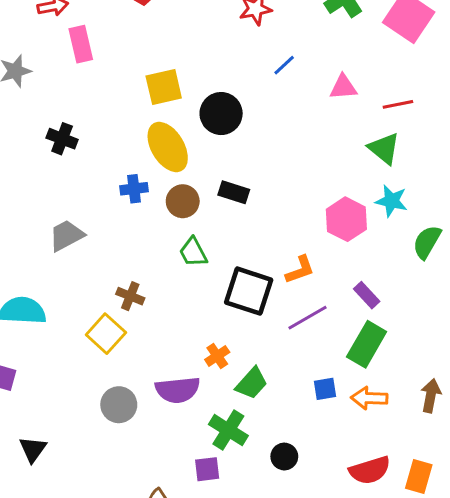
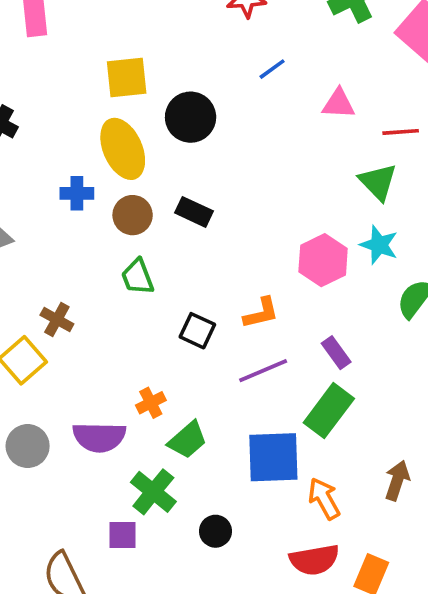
black square: (249, 291) -> (197, 331), size x0.6
blue square: (325, 389) -> (273, 457), size x2.0
orange arrow: (369, 398) -> (324, 499), moved, turned 52

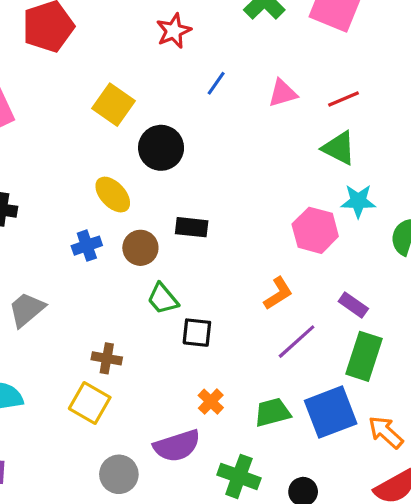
yellow square: (127, 77) -> (114, 105), moved, turned -30
yellow ellipse: (123, 149) -> (113, 195), size x0.7
black square: (197, 331) -> (197, 333), moved
green trapezoid: (187, 440) -> (272, 412), moved, turned -135

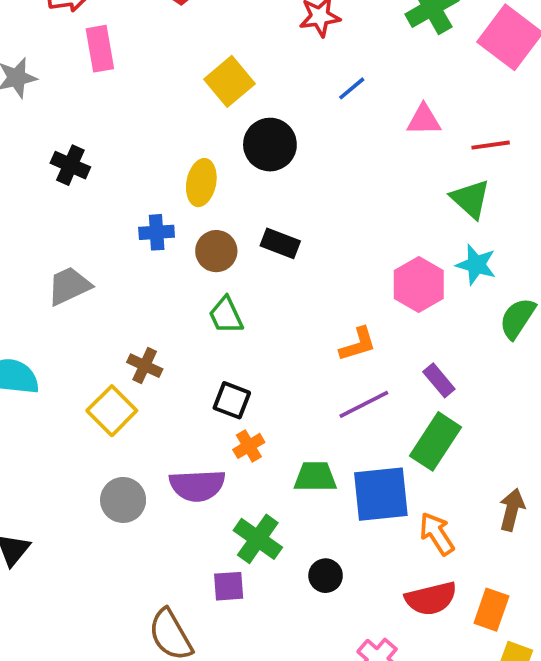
yellow ellipse: (113, 195) -> (201, 183), turned 39
black square: (197, 333) -> (232, 400), moved

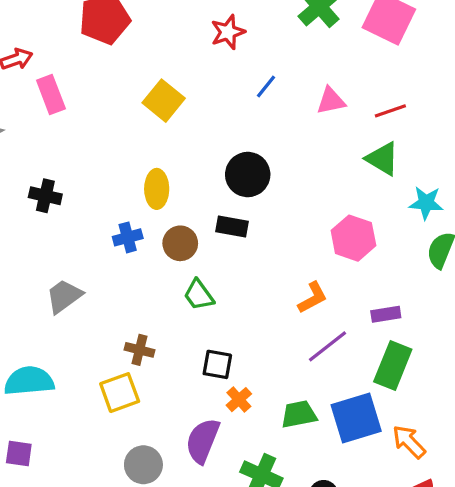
black circle: (270, 145) -> (248, 175), moved
cyan star: (476, 265) -> (426, 203), moved
purple rectangle: (439, 380) -> (386, 314), turned -48
yellow square: (112, 411) -> (120, 393), turned 36
purple semicircle: (197, 485) -> (203, 441), turned 126

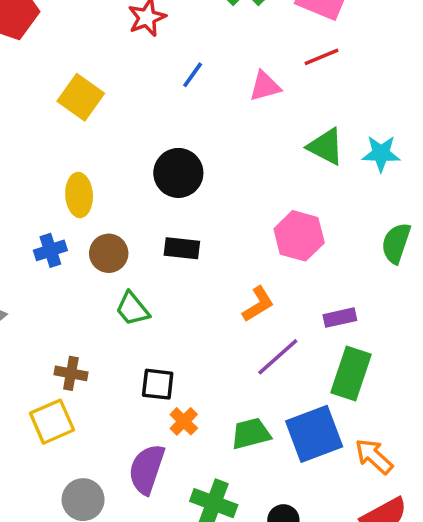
red line: (390, 111) -> (321, 57), moved
cyan star: (426, 203) -> (381, 154), moved
black rectangle: (232, 226) -> (182, 248), moved

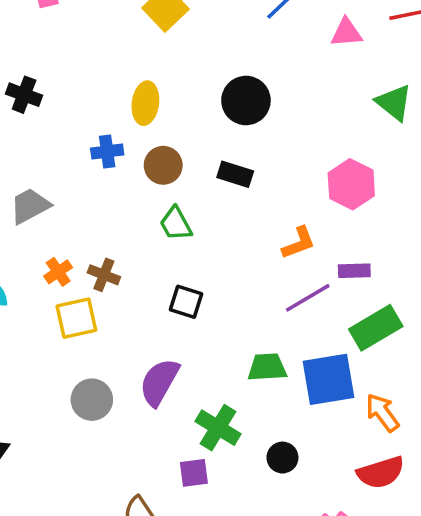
purple rectangle: (340, 318) -> (354, 271), moved
green rectangle: (351, 373) -> (376, 328), turned 30
orange cross: (184, 421) -> (58, 272), moved

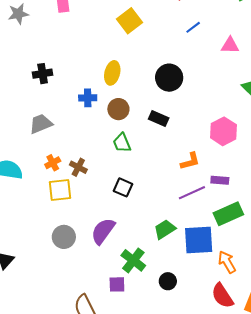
black cross: (24, 95) -> (43, 74), moved, turned -36
green trapezoid: (267, 367) -> (165, 229), turned -35
red semicircle: (381, 472) -> (222, 296), turned 68

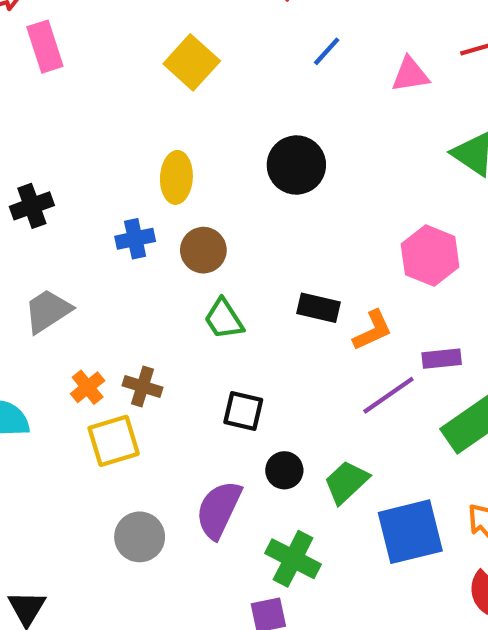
black rectangle: (159, 119) -> (318, 308), moved
blue square: (199, 240) -> (410, 532), moved
black circle: (168, 281) -> (284, 470), moved

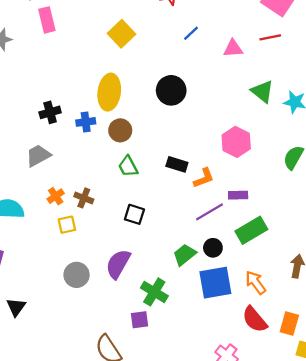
yellow ellipse: (176, 177) -> (109, 92), size x1.4
black cross: (32, 206) -> (50, 112), moved
yellow square: (114, 441) -> (67, 225), size x0.7
black circle: (284, 470) -> (213, 248), moved

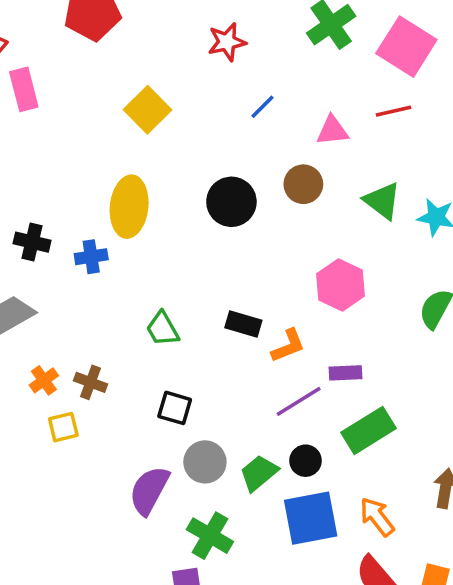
black cross: (50, 112) -> (32, 242), turned 30
brown circle: (120, 130) -> (303, 184), moved
gray circle: (77, 275) -> (205, 462), moved

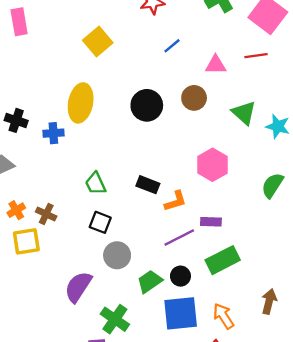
black square: (175, 408) -> (100, 222), moved
yellow square: (63, 427) -> (26, 241), size x1.4
gray circle: (205, 462) -> (117, 255), moved

